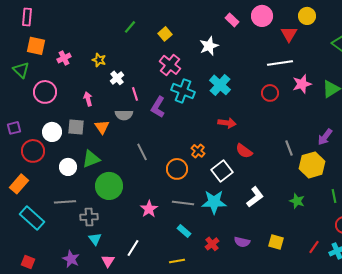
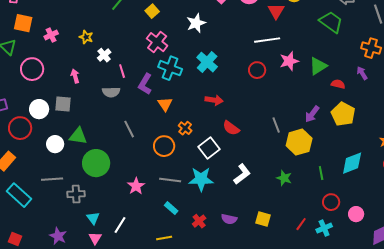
orange triangle: (102, 127) -> (165, 104), moved
green triangle: (91, 159) -> (78, 136), turned 30
cyan triangle: (95, 239) -> (93, 218), moved

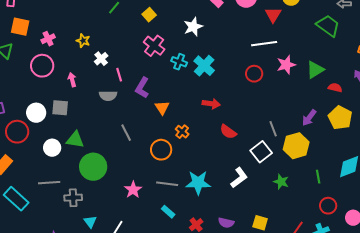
cyan cross: (170, 68) -> (179, 62), moved, size x0.7
pink circle: (32, 69) -> (42, 66), moved
white square: (209, 148) -> (261, 152), moved

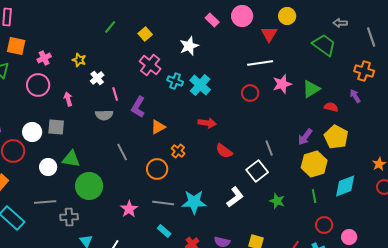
orange triangle: (162, 108) -> (158, 127), turned 35
yellow hexagon: (296, 146) -> (314, 164), moved

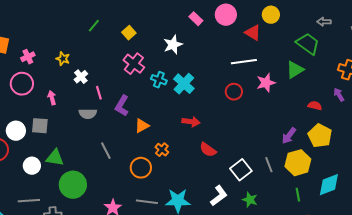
red triangle: (269, 34) -> (253, 33), turned -30
green triangle: (311, 89) -> (295, 70), moved
gray line: (269, 148) -> (269, 165), moved
green star: (277, 201) -> (250, 200), moved

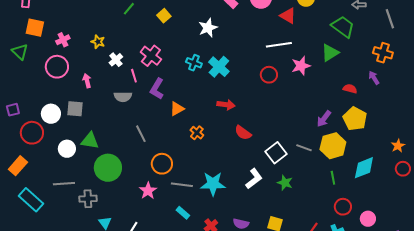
pink cross: (134, 64) -> (151, 56), moved
gray line: (269, 165) -> (304, 148), turned -49
orange circle: (141, 168) -> (162, 164), moved

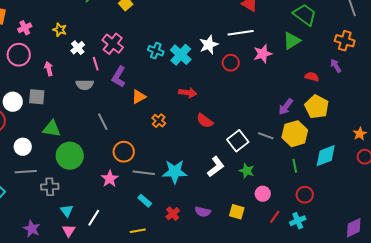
white star: (208, 28) -> (209, 45), moved
white circle: (67, 149) -> (23, 147), moved
pink circle: (368, 219) -> (263, 194), moved

